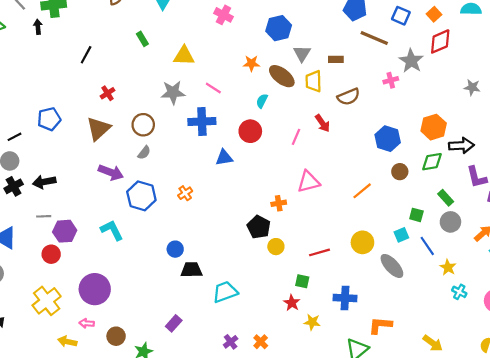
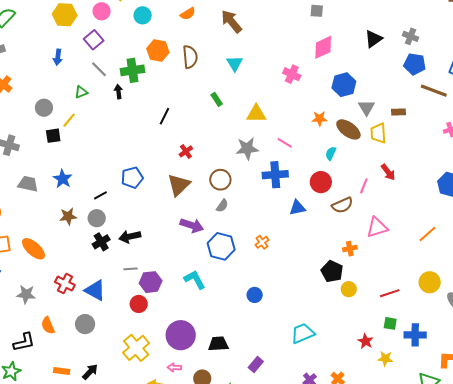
brown semicircle: (349, 97) -> (342, 205), moved
black trapezoid: (191, 270) -> (218, 344), moved
green square: (302, 281) -> (390, 323), moved

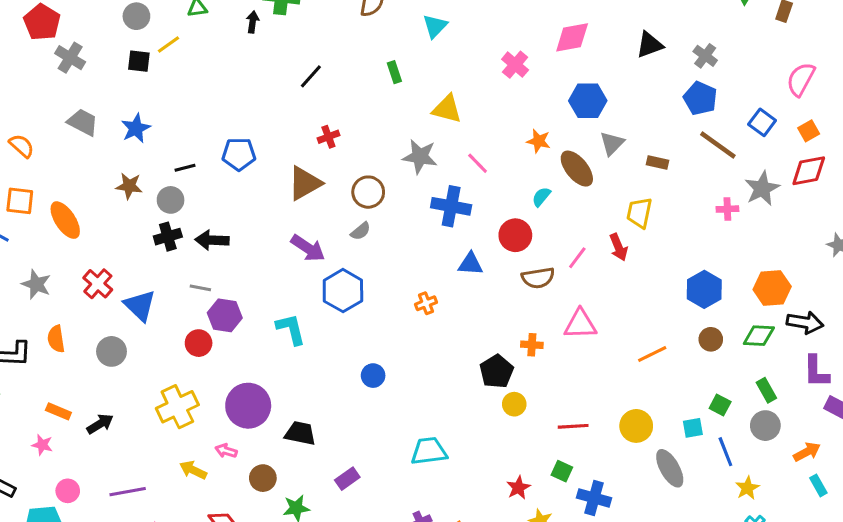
yellow trapezoid: (378, 133) -> (639, 213), moved
orange cross: (262, 242) -> (426, 303), moved

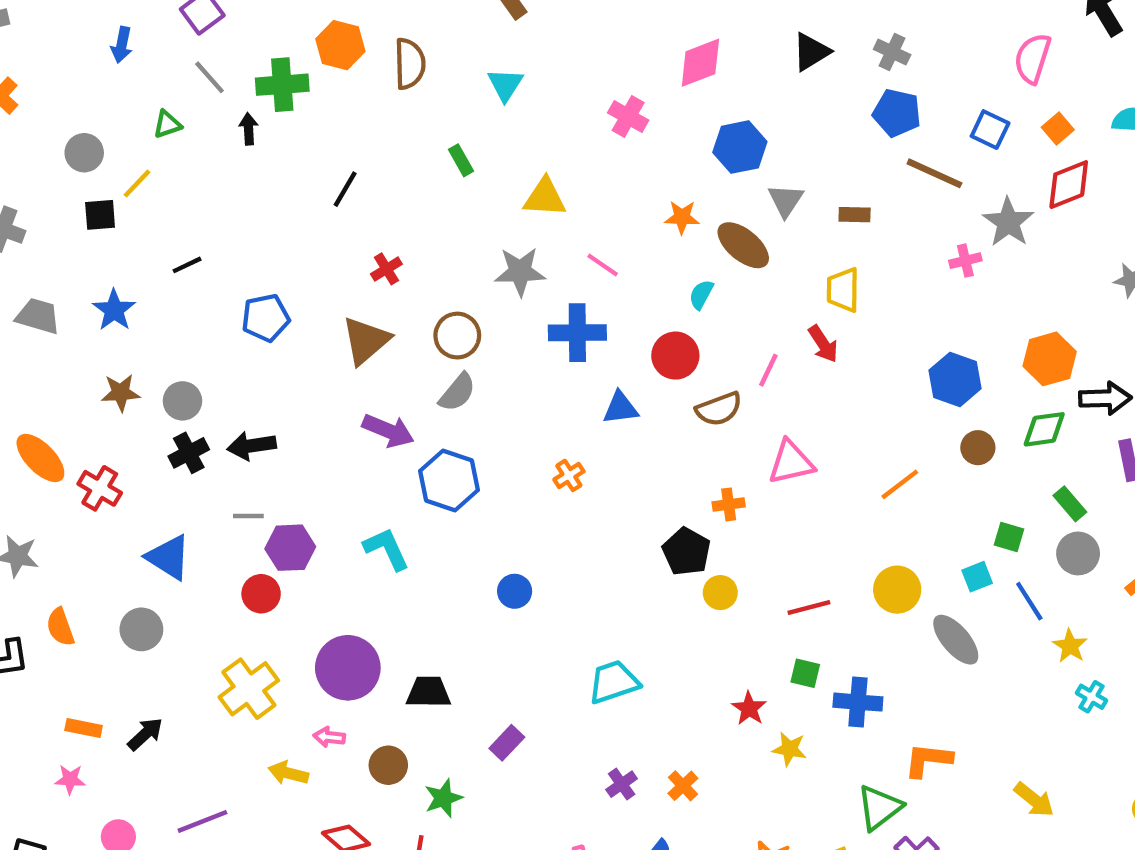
black line: (185, 168) -> (187, 265), moved
gray semicircle: (361, 231) -> (457, 392), size x1.4
red cross: (98, 284) -> (100, 488), moved

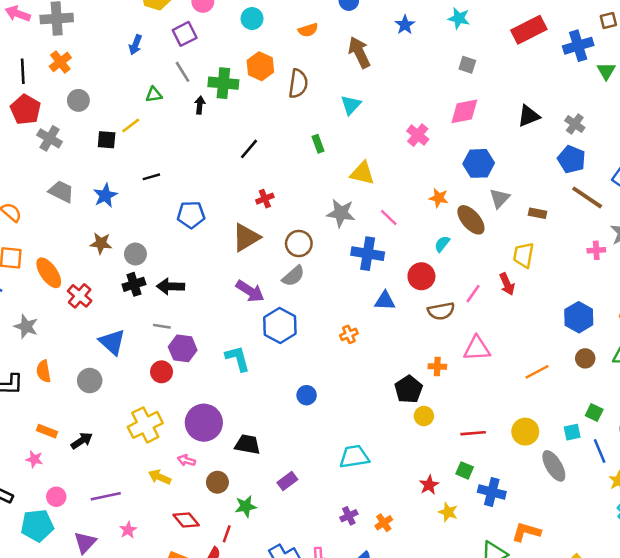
gray circle: (84, 153) -> (78, 100), moved

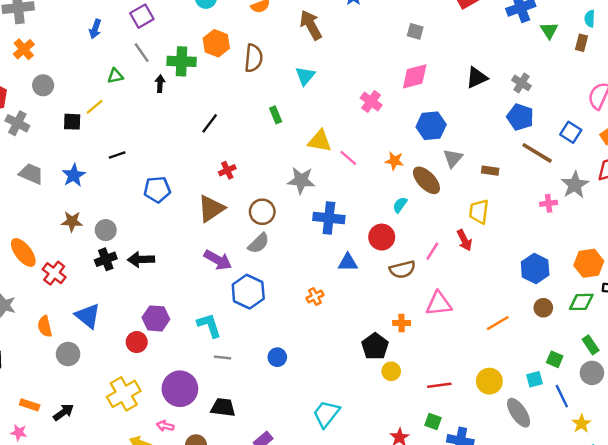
pink line: (389, 217) -> (348, 158), moved
gray line: (162, 326) -> (223, 357), moved
orange semicircle: (44, 371) -> (45, 326), moved
cyan trapezoid: (354, 457) -> (326, 414), turned -40

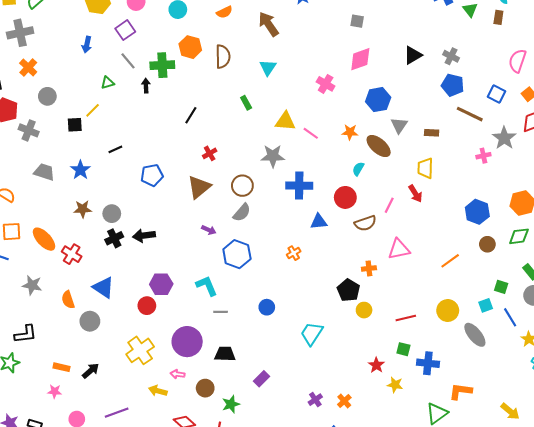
purple arrow: (218, 260) -> (209, 230), size x0.6
cyan trapezoid: (326, 414) -> (312, 334), moved

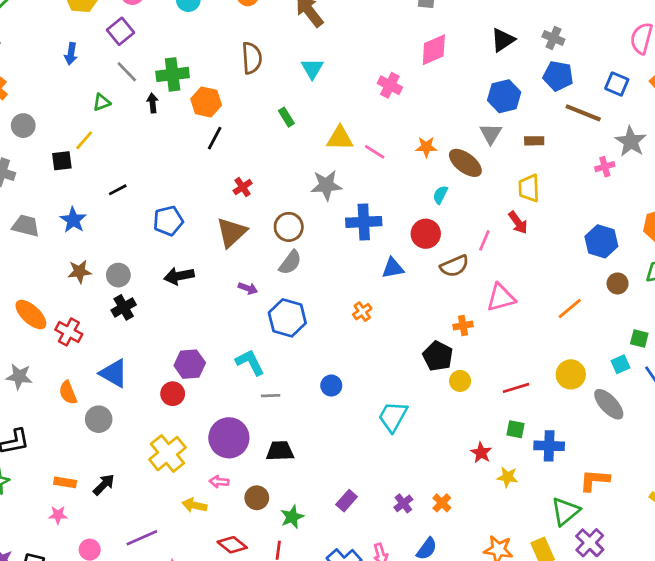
orange hexagon: (190, 47) -> (206, 102), moved
blue hexagon: (378, 100) -> (504, 96), moved
black arrow: (144, 236) -> (179, 276), moved
purple rectangle: (261, 379) -> (347, 501), moved

